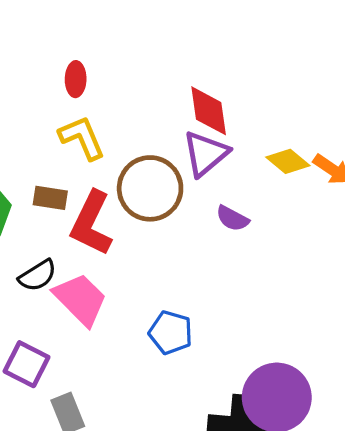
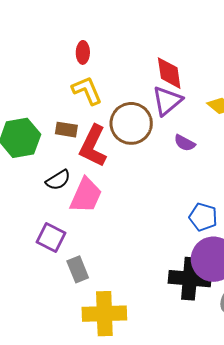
pink trapezoid: (80, 299) -> (86, 195), turned 69
blue pentagon: (171, 333) -> (203, 217), moved

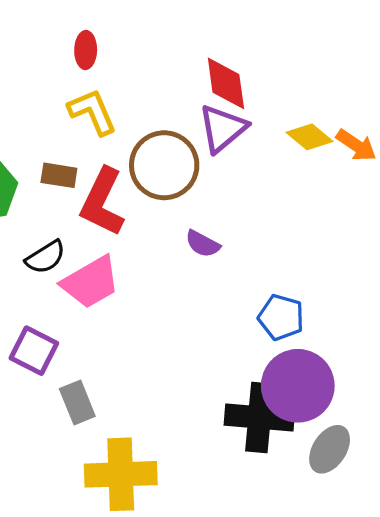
purple semicircle: (185, 143) -> (203, 244), moved
pink trapezoid: (86, 195) -> (91, 282), turned 36

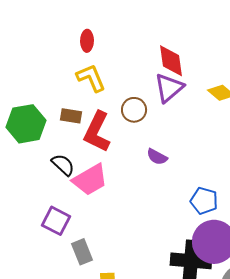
brown circle: (164, 165) -> (134, 110), size x0.6
black semicircle: (46, 257) -> (63, 165), turned -105

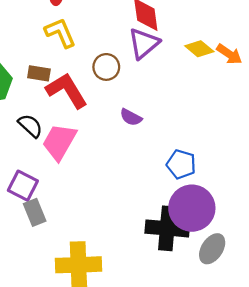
red L-shape: (97, 132) -> (67, 90), turned 123
pink trapezoid: (90, 180) -> (59, 142), turned 150
gray rectangle: (82, 252) -> (35, 212), moved

